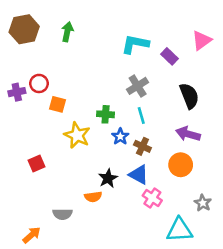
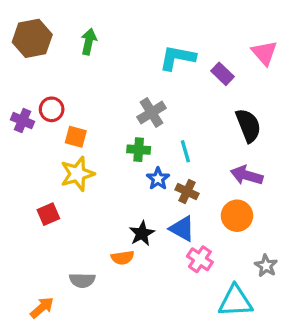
pink triangle: (202, 40) -> (264, 53), turned -35
gray cross: (138, 86) -> (152, 113), moved
purple cross: (17, 92) -> (23, 121), turned 35
yellow star: (77, 135) -> (77, 174), moved, turned 30

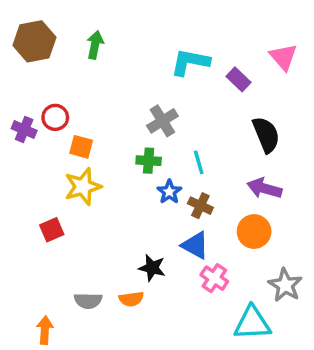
black star: (142, 233) -> (152, 268), moved, turned -30
orange semicircle: (123, 258) -> (131, 299), moved
gray star: (266, 266) -> (285, 285), size x1.4
orange arrow: (42, 308) -> (45, 330), turned -45

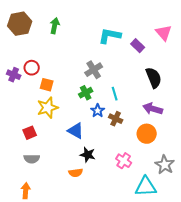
green cross: (149, 161) -> (86, 93), turned -32
blue triangle: (195, 245) -> (76, 131), moved
gray semicircle: (88, 301) -> (32, 159), moved

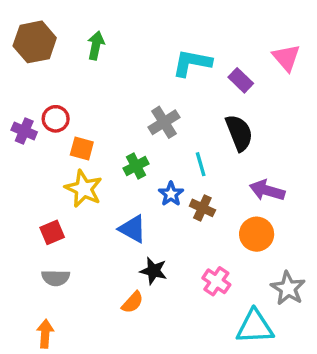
black semicircle: (154, 78) -> (239, 133), moved
green cross: (86, 93) -> (136, 166), moved
yellow star: (48, 108) -> (84, 189), turned -30
orange semicircle: (76, 173) -> (133, 302), turned -40

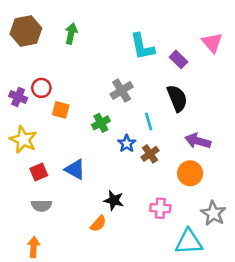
cyan L-shape: (192, 63) -> (142, 47), turned -112
yellow star: (84, 189) -> (23, 140), moved
brown cross: (202, 208) -> (150, 154), turned 30
blue triangle: (133, 229) -> (75, 169), moved
pink cross: (216, 281) -> (160, 208), turned -30

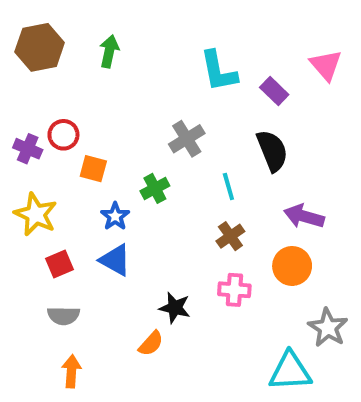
blue star: (127, 144) -> (115, 216), moved
pink cross: (160, 208) -> (234, 290), moved
orange arrow: (34, 247) -> (71, 371), moved

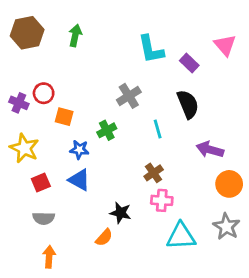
blue star: (115, 216) -> (79, 150), turned -30
brown cross: (230, 236) -> (154, 173), moved
orange circle: (292, 266) -> (229, 184), moved
cyan triangle: (290, 371) -> (181, 236), moved

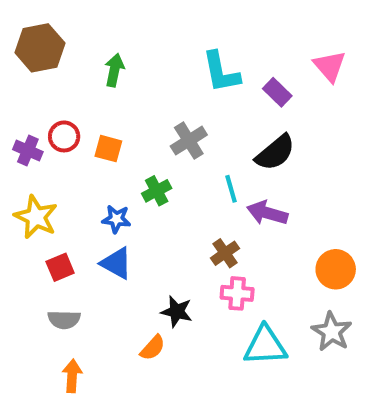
green arrow: (75, 36) -> (114, 70), moved
black semicircle: (188, 104) -> (275, 153), turned 72
orange square: (64, 117) -> (108, 149), moved
purple arrow: (210, 150) -> (267, 213), moved

